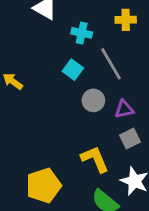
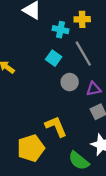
yellow cross: (126, 20) -> (82, 19), moved
yellow L-shape: (95, 159) -> (56, 126), moved

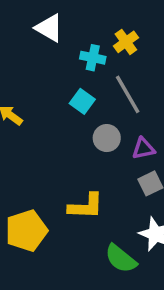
yellow cross: (82, 19) -> (126, 42), turned -35
yellow L-shape: (56, 126) -> (86, 206), turned 115
yellow pentagon: (31, 148) -> (26, 231), moved

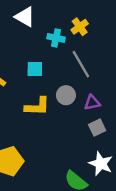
cyan square: (82, 101) -> (35, 69), moved, turned -35
yellow L-shape: (86, 206) -> (37, 106), moved

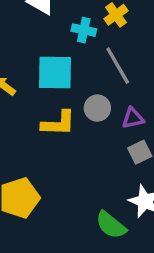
cyan square: (35, 69) -> (55, 72), size x1.6

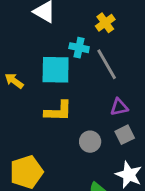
cyan cross: (84, 30) -> (79, 48), moved
gray circle: (97, 108) -> (90, 142), moved

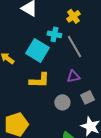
cyan square: (56, 70) -> (37, 50), turned 30
purple triangle: (119, 107) -> (73, 76), moved

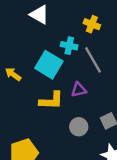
yellow cross: (73, 16) -> (92, 24), turned -32
purple triangle: (73, 76) -> (79, 90), moved

